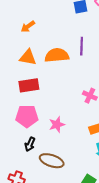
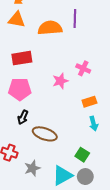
orange triangle: (28, 57) -> (17, 20), moved
pink star: (57, 125) -> (60, 81), moved

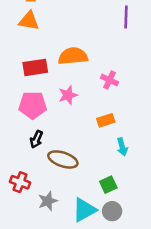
purple line: (75, 19) -> (126, 17), moved
orange semicircle: (50, 28) -> (73, 56), moved
pink star: (60, 81) -> (68, 95), moved
orange rectangle: (89, 102) -> (106, 120), moved
green square: (82, 155) -> (108, 185), turned 32

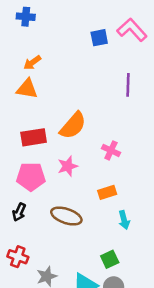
orange semicircle: (73, 56) -> (73, 126), turned 136
black arrow: (36, 139) -> (19, 212), moved
brown ellipse: (63, 159) -> (66, 216), moved

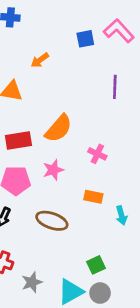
orange arrow: (32, 63) -> (40, 60), moved
orange rectangle: (107, 192) -> (93, 197), turned 30
cyan arrow: (124, 220) -> (121, 215), moved

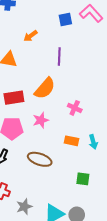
purple line: (115, 87) -> (59, 56), moved
cyan arrow: (121, 215) -> (93, 142), moved
green square: (96, 265) -> (83, 179), moved, turned 32

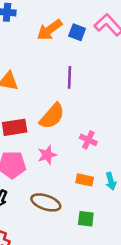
blue square: (65, 19) -> (77, 32), turned 32
orange arrow: (30, 36) -> (50, 30), moved, size x1.5
green square: (83, 179) -> (86, 219), moved

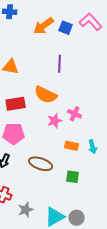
orange semicircle: (52, 116) -> (46, 95), turned 75
pink star: (47, 155) -> (55, 121), moved

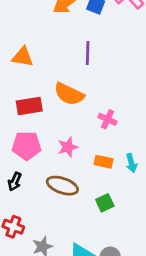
pink star: (55, 121) -> (68, 147), moved
green square: (73, 177) -> (105, 203), turned -32

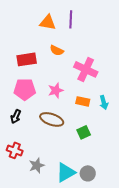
orange triangle: (23, 57) -> (48, 22), moved
orange semicircle: (69, 94) -> (57, 50), size x0.6
pink cross: (108, 119) -> (86, 69), size x1.6

